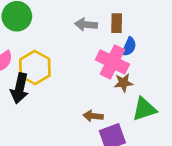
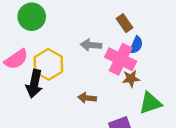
brown rectangle: (117, 23) -> (124, 23), turned -36
gray arrow: (86, 25) -> (91, 45), moved
brown arrow: (93, 116) -> (87, 98), moved

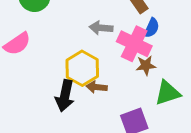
yellow hexagon: (48, 64) -> (82, 68), moved
black arrow: (34, 84) -> (65, 96), moved

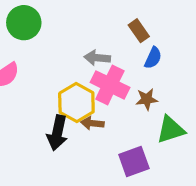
pink cross: (134, 44) -> (110, 85), moved

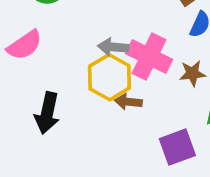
gray arrow: (97, 58) -> (113, 47), moved
black arrow: (57, 133) -> (47, 113), moved

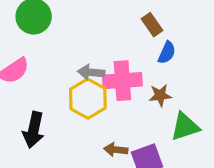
pink cross: (149, 56) -> (122, 81), turned -30
brown arrow: (128, 102) -> (116, 150), moved

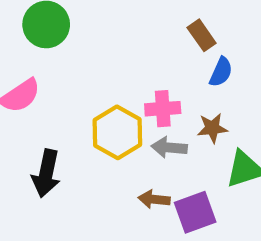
gray arrow: (91, 72) -> (169, 147), moved
pink cross: (122, 81) -> (163, 109), size x0.7

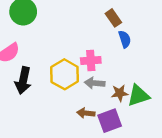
blue semicircle: (221, 72) -> (125, 39), turned -42
brown star: (212, 128) -> (120, 93), moved
black arrow: (46, 173) -> (23, 81), moved

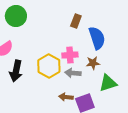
brown rectangle: (113, 18) -> (76, 21), moved, turned 56
blue semicircle: (125, 39) -> (97, 38), size x1.6
brown star: (120, 93) -> (93, 63), moved

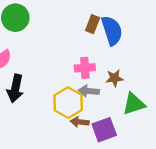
blue semicircle: (97, 38) -> (112, 31), moved
yellow hexagon: (49, 66) -> (68, 103), moved

